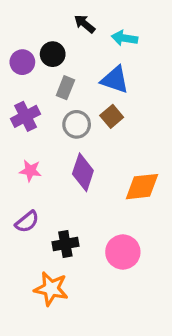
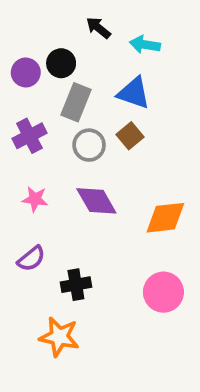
gray rectangle: (65, 88) -> (76, 102), size x1.4
purple diamond: (83, 172) -> (96, 201), turned -48
pink circle: (123, 252) -> (163, 292), moved

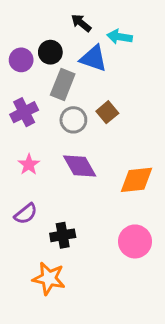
blue triangle: (134, 93) -> (93, 58), moved
pink star: (35, 199) -> (29, 165), turned 30

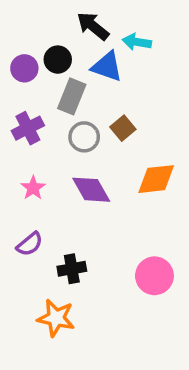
black arrow: (81, 23) -> (93, 26), size x1.4
orange diamond: (137, 180) -> (156, 179), moved

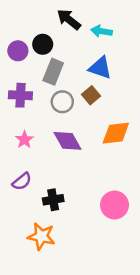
blue triangle: (107, 67) -> (100, 68), moved
purple cross: (28, 128) -> (20, 95), turned 30

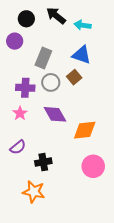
black circle: (43, 44) -> (26, 19), moved
purple cross: (20, 95) -> (25, 88), moved
orange diamond: (116, 133) -> (85, 130), moved

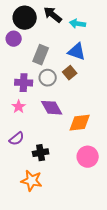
black circle: (26, 19) -> (25, 18), size x1.5

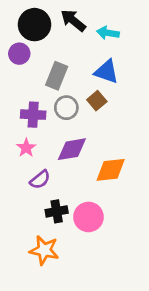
purple diamond: (52, 108) -> (72, 149), turned -70
purple semicircle: (17, 139) -> (40, 180), moved
pink circle: (88, 157) -> (88, 217), moved

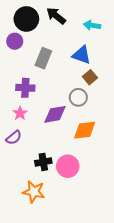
cyan arrow: (108, 33) -> (92, 25), moved
brown square: (97, 101) -> (90, 77), moved
gray circle: (66, 108) -> (78, 97), moved
purple semicircle: (40, 180) -> (14, 138), moved

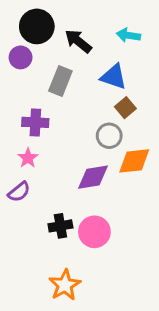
black arrow: (56, 16) -> (78, 41), moved
purple diamond: (55, 114) -> (93, 177), moved
orange diamond: (85, 130) -> (134, 161), moved
orange star: (34, 192) -> (65, 285), moved, turned 30

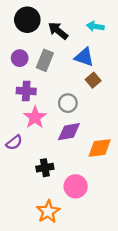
purple circle: (21, 57) -> (20, 58), moved
gray circle: (109, 136) -> (68, 103), moved
pink star: (28, 158) -> (35, 117), moved, size x1.5
orange diamond: (134, 161) -> (100, 148), moved
pink circle: (94, 232) -> (76, 186), moved

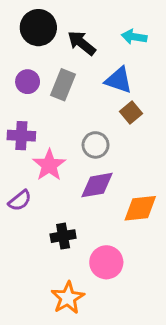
purple cross: (26, 91) -> (21, 136), moved

